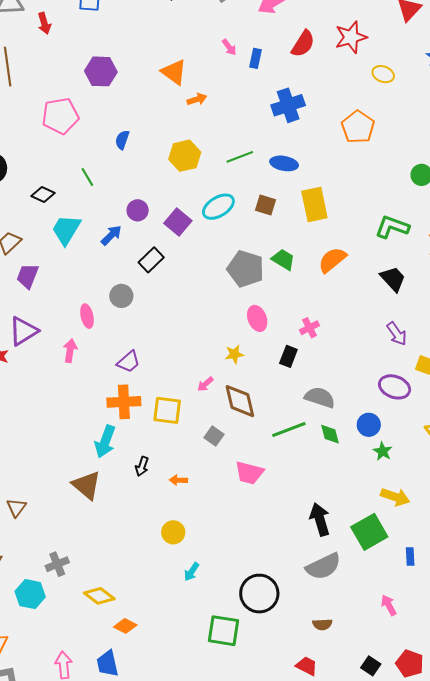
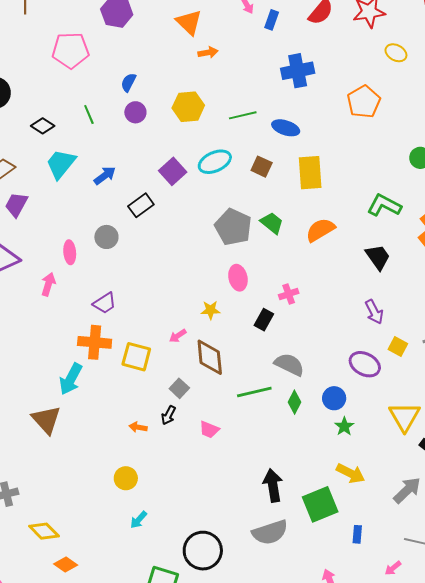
purple circle: (138, 210) -> (135, 112), moved
green diamond: (330, 434) -> (294, 402), turned 35
black arrow: (142, 466) -> (168, 415), moved
pink trapezoid: (249, 473) -> (209, 430), size x0.7

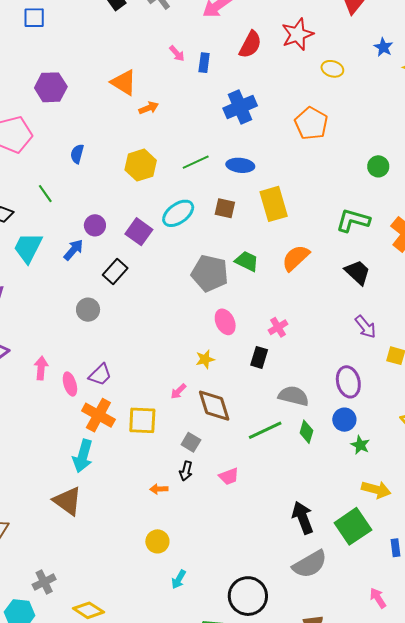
purple circle: (135, 112) -> (95, 225), moved
pink ellipse: (70, 252) -> (70, 384), moved
orange cross: (95, 342) -> (98, 415), turned 36
purple ellipse: (365, 364) -> (348, 382), moved, turned 60
pink trapezoid: (209, 430) -> (229, 476), turned -30

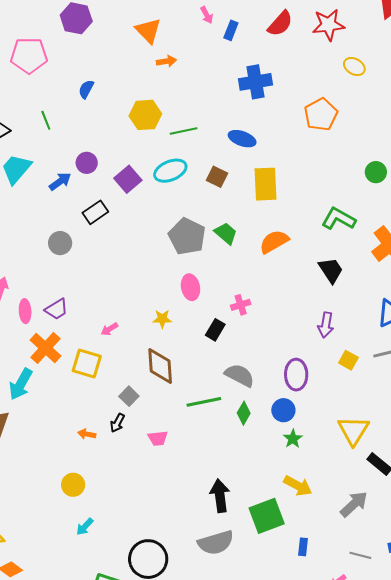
green line: (196, 162) -> (184, 131), moved
purple arrow: (365, 327) -> (326, 325), turned 35
pink arrow: (178, 391) -> (109, 329), moved

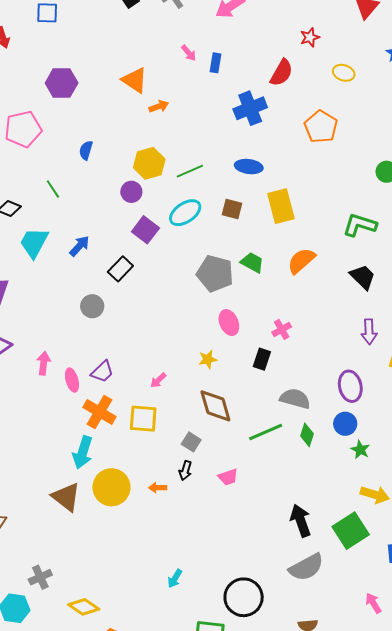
red semicircle: (280, 24) -> (281, 73), moved
red star: (328, 25) -> (310, 37), size x0.6
purple circle: (87, 163) -> (131, 192), moved
yellow circle: (73, 485) -> (111, 487), moved, size x1.6

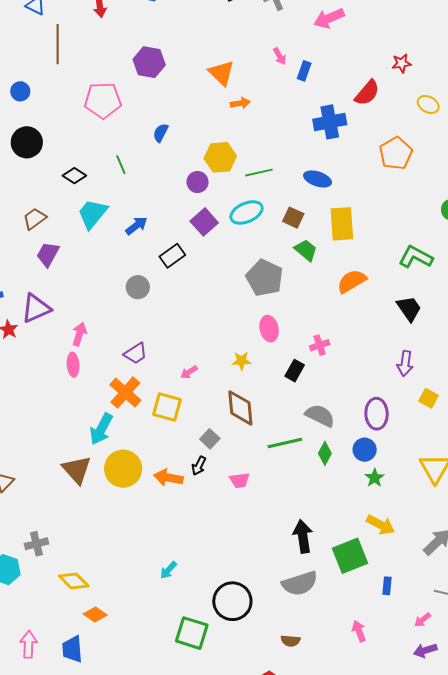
green trapezoid: (252, 263) -> (306, 250), moved
pink ellipse: (72, 380) -> (73, 365), moved
orange arrow: (158, 488) -> (168, 478), size x1.6

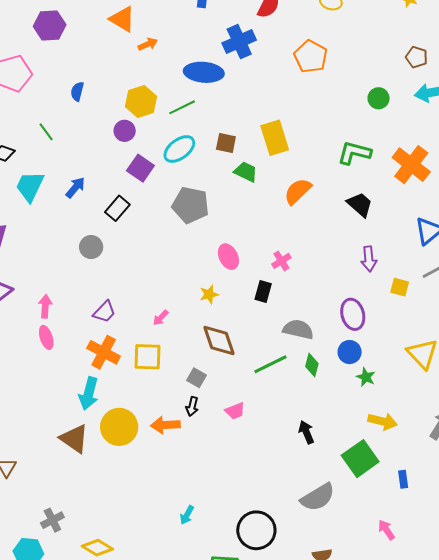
blue ellipse: (318, 179) -> (204, 72), moved, size x1.4
gray pentagon: (265, 278) -> (191, 205), moved
black arrow: (303, 536) -> (306, 432), moved, size x0.7

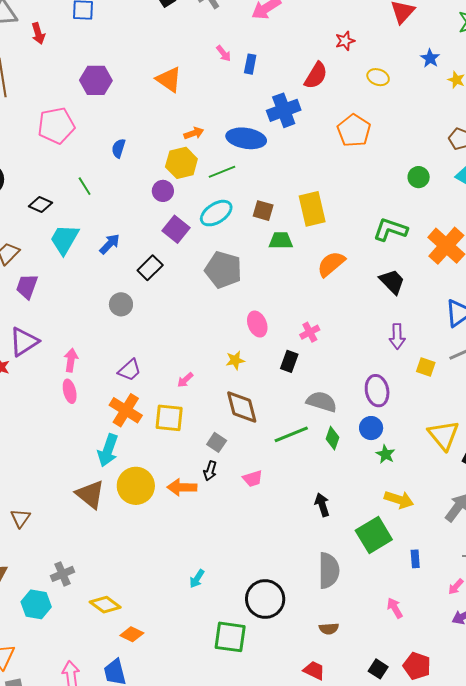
orange arrow: (148, 44) -> (194, 133), moved
green trapezoid: (246, 172) -> (281, 241), turned -30
gray semicircle: (318, 497) -> (329, 571), turned -63

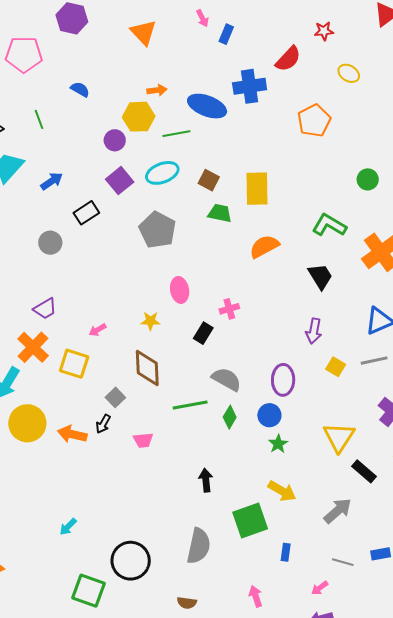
blue semicircle: (119, 148) -> (80, 89), turned 90

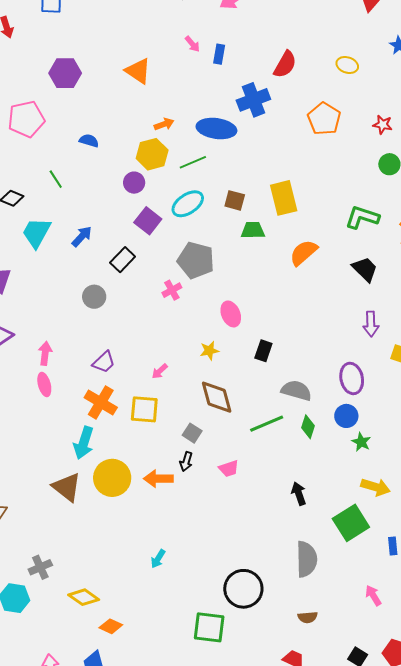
red star: (324, 31) -> (383, 125), moved, turned 30
pink cross: (229, 309) -> (172, 290), moved
cyan arrow: (68, 527) -> (158, 559), moved

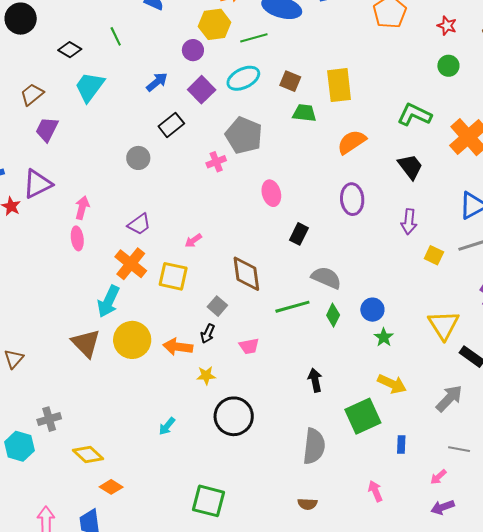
blue arrow: (82, 236) -> (157, 82), moved
yellow star: (209, 351) -> (206, 376), moved
purple ellipse: (352, 378) -> (352, 199), moved
black circle: (243, 589) -> (234, 416), moved

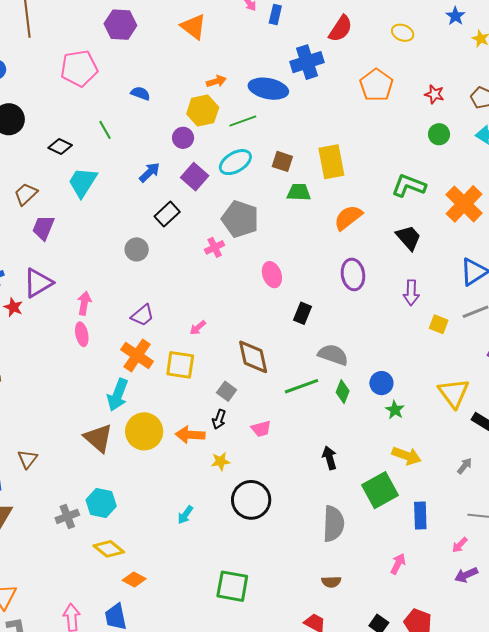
gray arrow: (449, 398) -> (465, 466), size x0.6
blue rectangle: (401, 445) -> (420, 516), size x1.5
cyan hexagon: (19, 446) -> (101, 503), moved
pink arrow: (375, 491) -> (398, 564), turned 55

